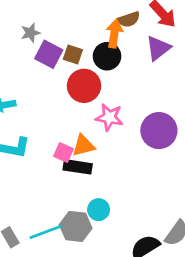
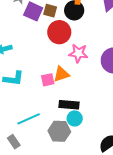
pink square: (64, 152) -> (48, 80), turned -32
black rectangle: (78, 167) -> (69, 105), moved
cyan line: (46, 232) -> (29, 119), moved

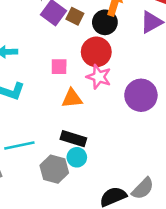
red circle: (59, 32) -> (96, 52), moved
pink square: (48, 80) -> (59, 67), moved

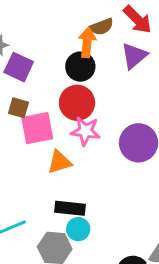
brown square: (75, 16) -> (18, 108), moved
pink square: (59, 67) -> (37, 128), size x1.6

